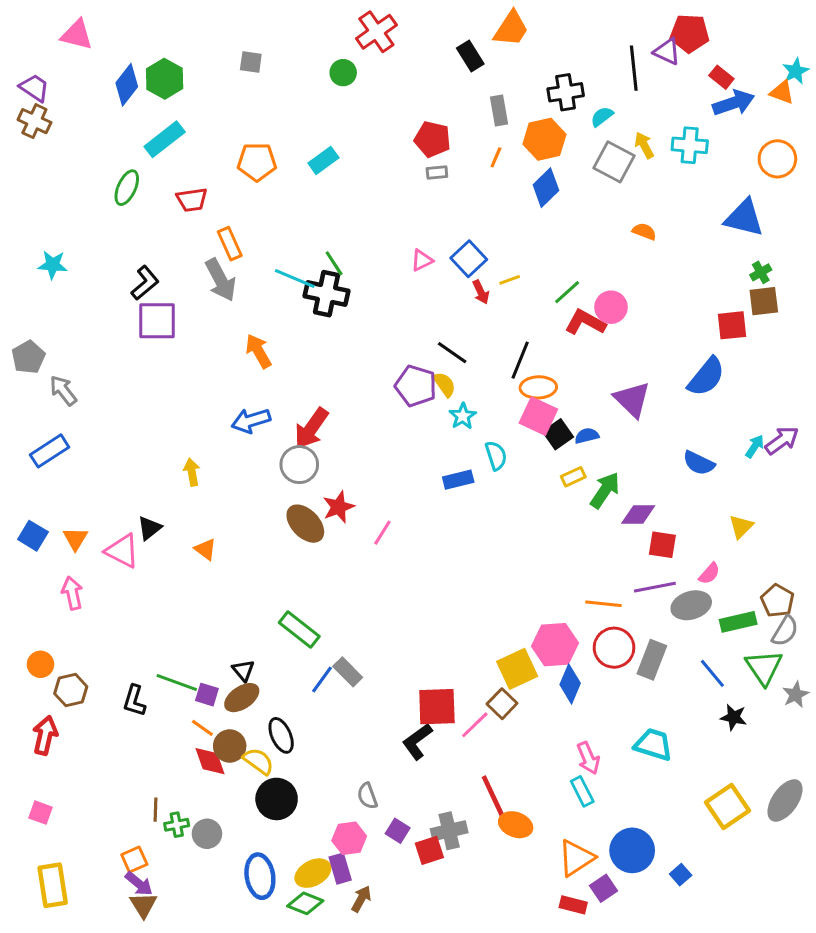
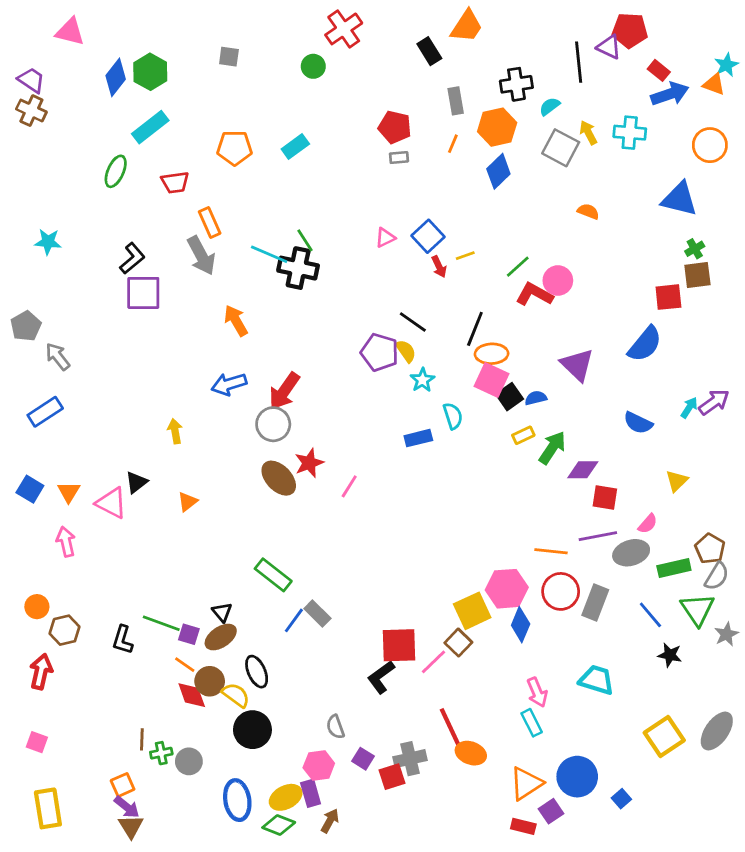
orange triangle: (205, 549) -> (188, 502), turned 45

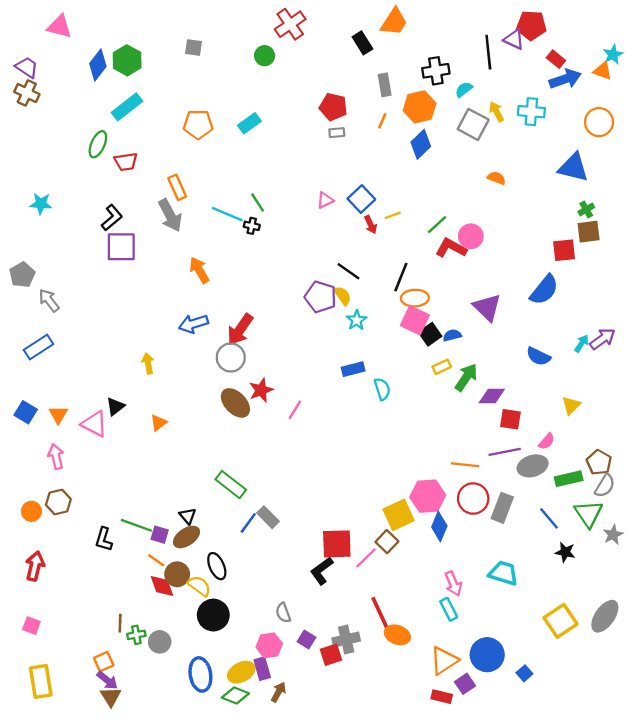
red trapezoid: (175, 182) -> (126, 162), moved
black cross: (298, 268) -> (252, 226), size x0.5
cyan semicircle: (453, 416) -> (382, 389), moved
brown hexagon: (65, 630) -> (58, 502), moved

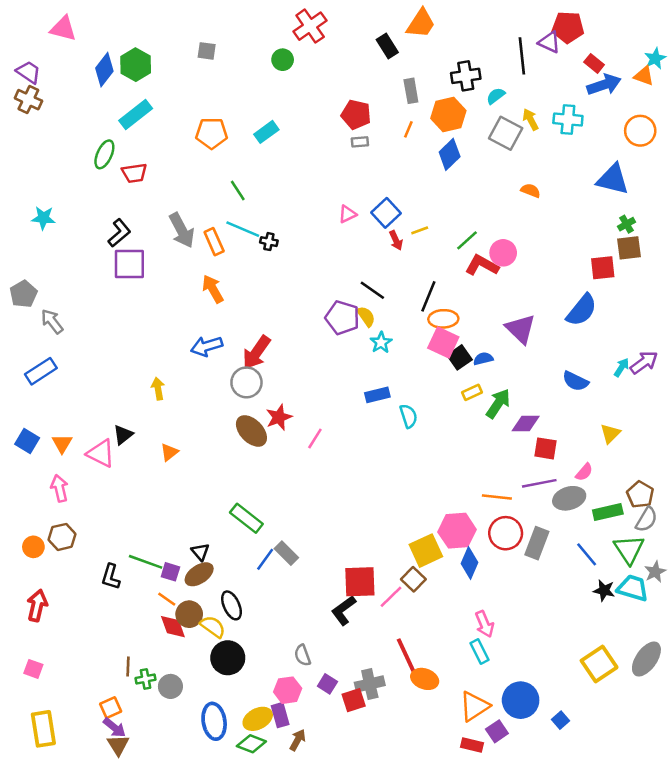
orange rectangle: (177, 187) -> (214, 242), moved
green line: (258, 202) -> (238, 191), moved
cyan trapezoid: (503, 573) -> (633, 588), moved

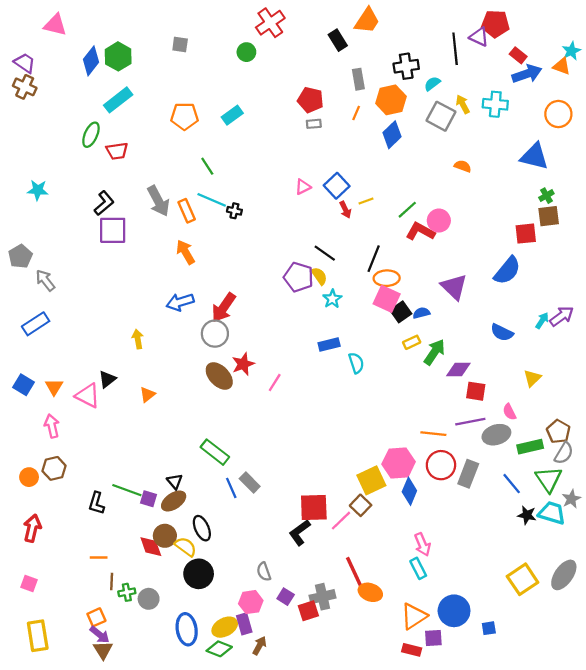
pink semicircle: (584, 472) -> (509, 412), turned 112
blue line: (265, 559) -> (231, 488), turned -60
orange line: (167, 599) -> (99, 558), moved, turned -35
blue square: (560, 720) -> (489, 628), turned 32
purple square: (497, 731) -> (433, 638), turned 30

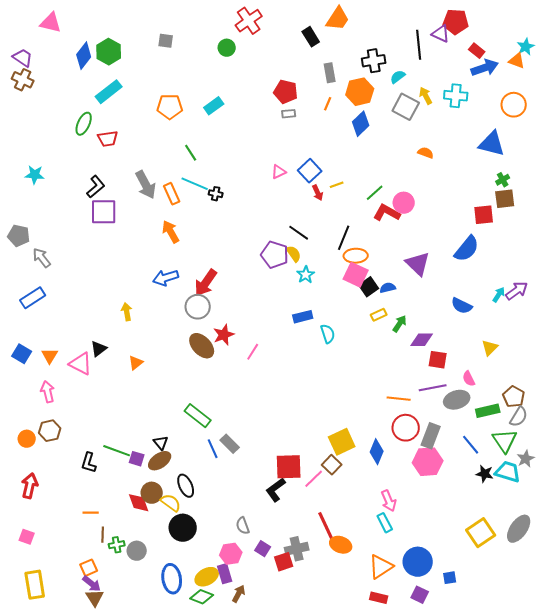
gray pentagon: (20, 256) -> (19, 236), turned -30
green arrow: (434, 352) -> (400, 324), size x0.7
pink hexagon: (399, 463) -> (428, 462), moved
purple square: (433, 638) -> (420, 595), moved, turned 30

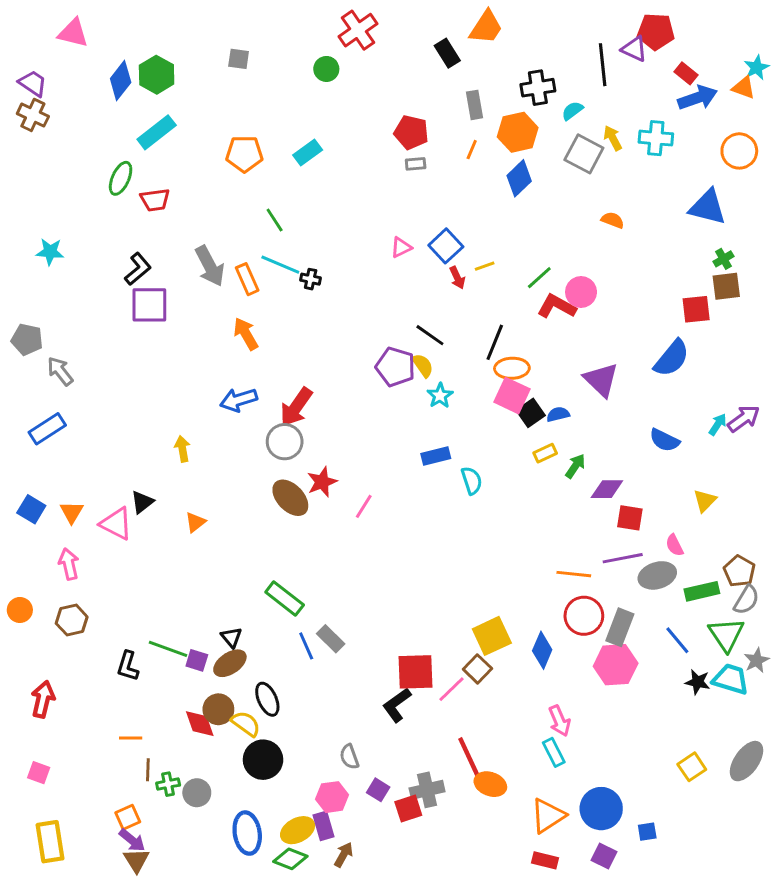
orange circle: (27, 439) -> (20, 610), moved
yellow square: (481, 533) -> (692, 767), size x0.7

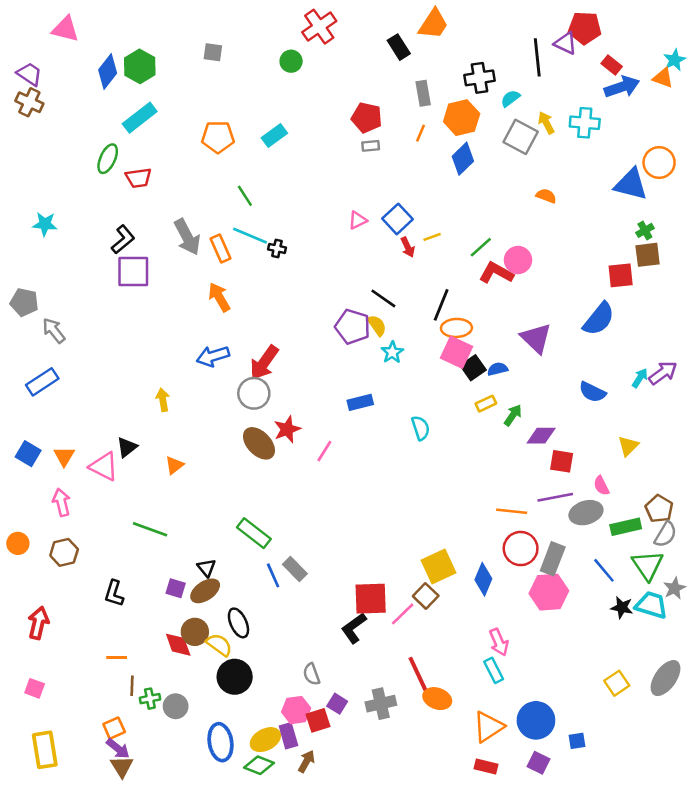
orange circle: (739, 151) -> (659, 163), moved
blue rectangle: (436, 456) -> (360, 402), moved
green line: (168, 649) -> (150, 529), moved
red square: (408, 809) -> (318, 720), moved

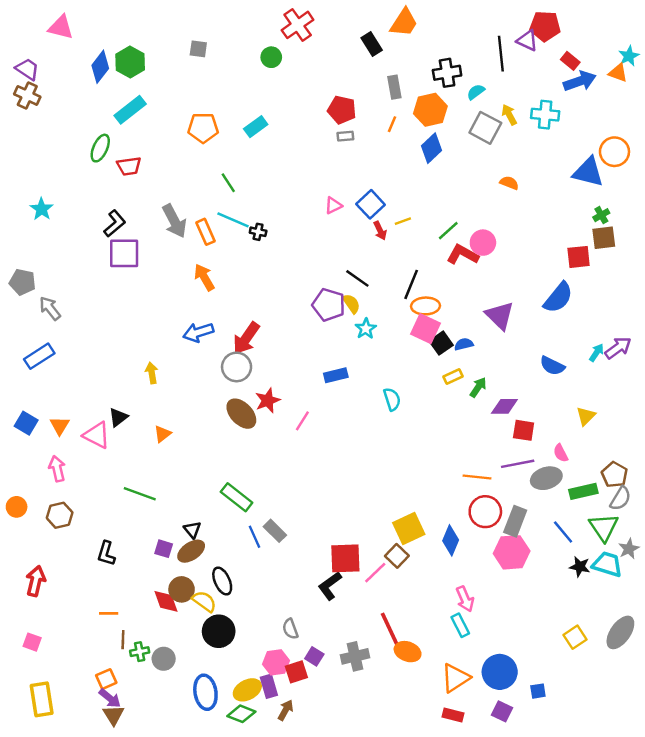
cyan star: (45, 224) -> (42, 209), turned 30

